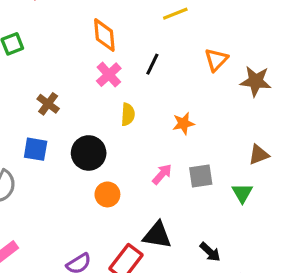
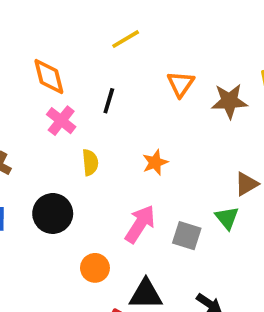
pink arrow: (162, 174) -> (140, 224), size x1.5
gray square: (201, 176) -> (187, 236), moved, turned 35
green triangle: (242, 193) -> (227, 218), moved
orange circle: (107, 194) -> (95, 268), moved

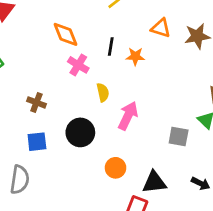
orange triangle: (181, 84) -> (161, 28), turned -40
orange star: (155, 162) -> (135, 56), moved, turned 30
pink arrow: (140, 224) -> (128, 116), moved

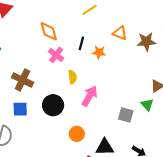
brown cross: (36, 102) -> (23, 80), size x1.5

